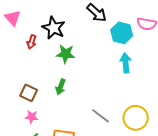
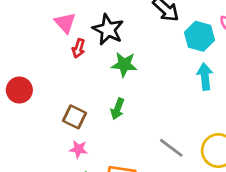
pink triangle: (13, 18) -> (65, 23), moved

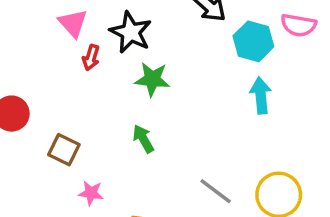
green arrow: (117, 109) -> (143, 139), turned 130
brown square: (74, 117) -> (64, 150), moved

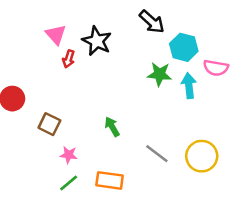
pink semicircle: (299, 25) -> (216, 68), moved
green star: (152, 79) -> (159, 74), moved
green arrow: (143, 139) -> (112, 127), moved

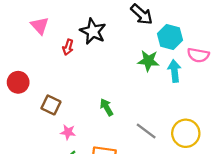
pink triangle: (56, 35) -> (40, 26), moved

